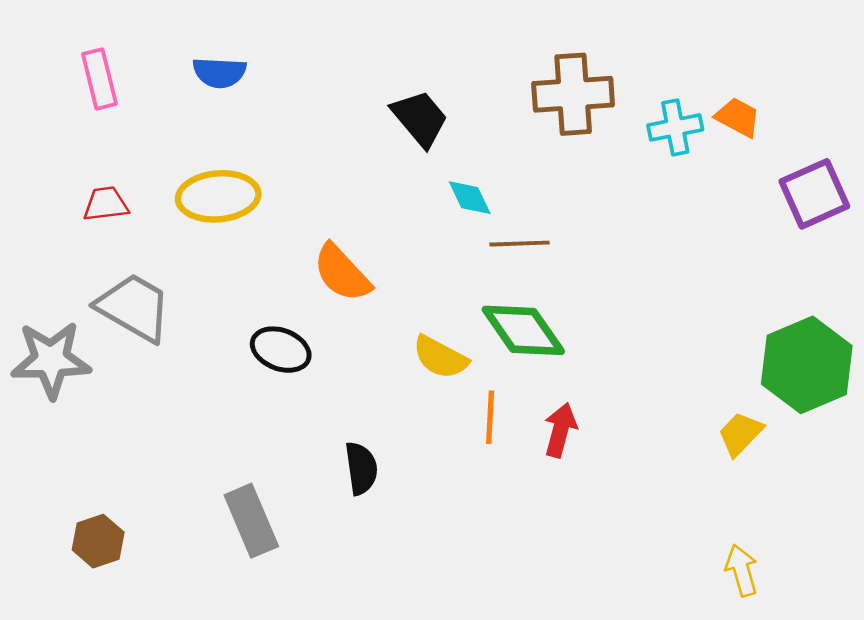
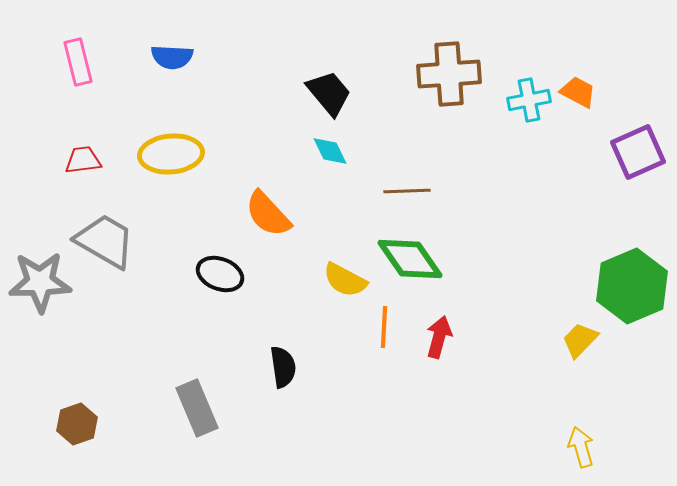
cyan diamond: (470, 198) -> (330, 151), moved

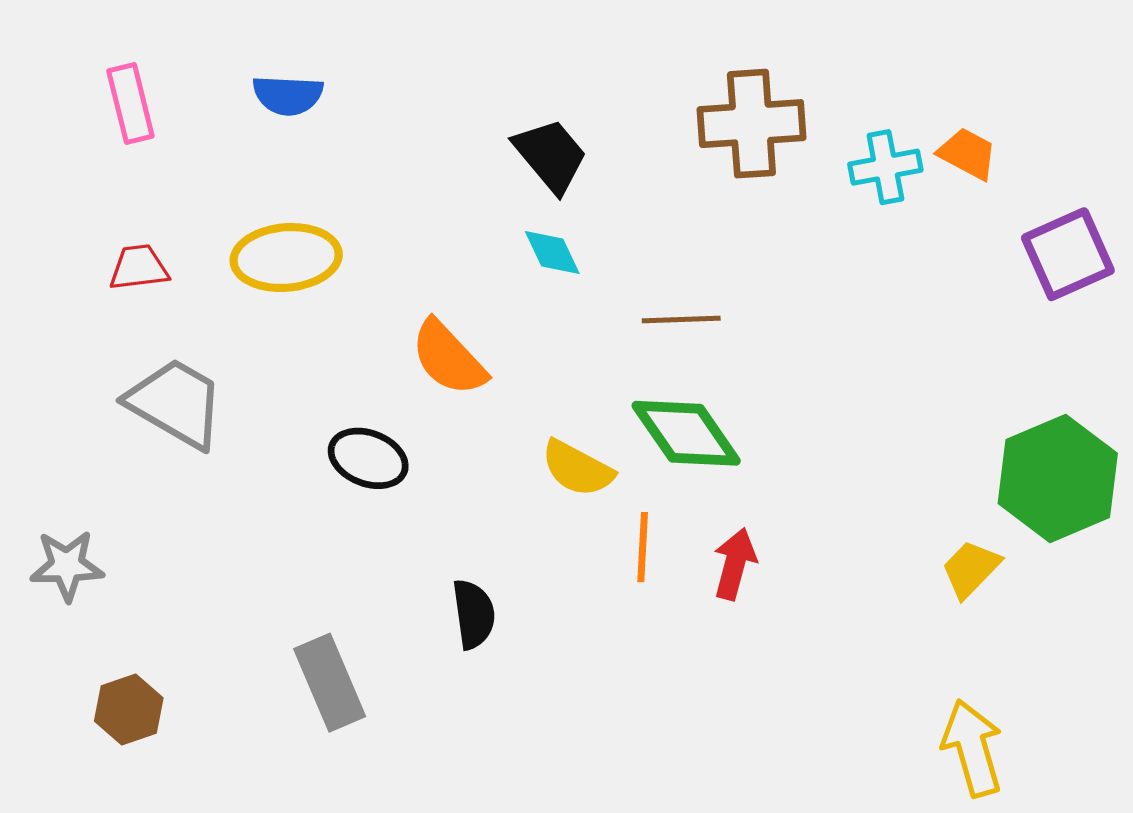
gray star: (40, 282) -> (67, 566), moved, size x0.7
yellow arrow: (581, 447) -> (972, 748), size x1.4

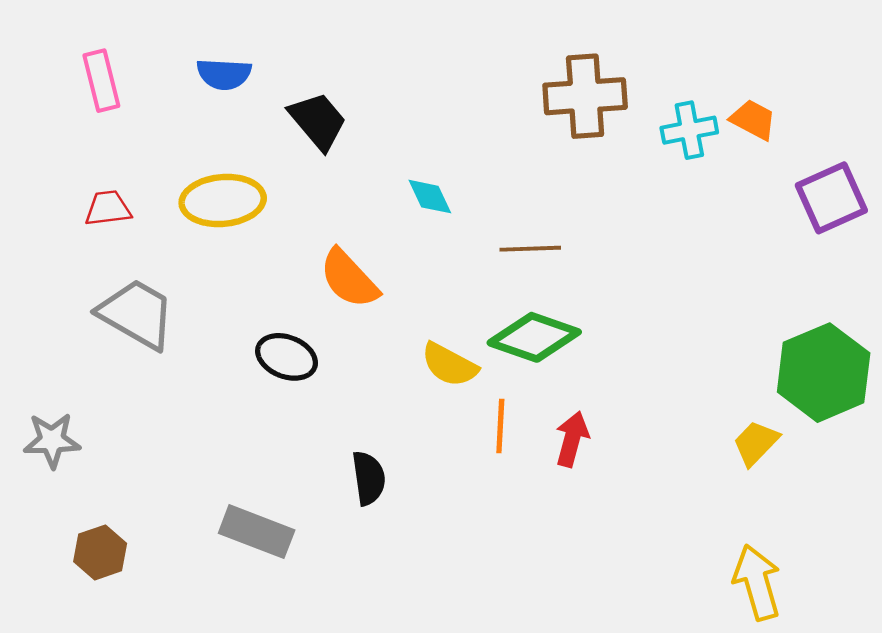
black trapezoid: (551, 155) -> (318, 121), moved
green diamond: (686, 433) -> (534, 337), turned -36
gray rectangle: (330, 683) -> (257, 532), turned -46

